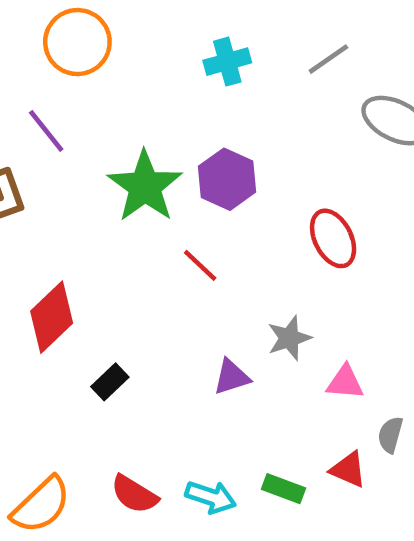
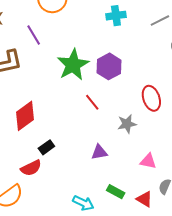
gray star: (289, 338) -> (127, 124), moved
green rectangle: (284, 489) -> (116, 192), moved
red semicircle: (134, 494) -> (31, 168), moved, turned -65

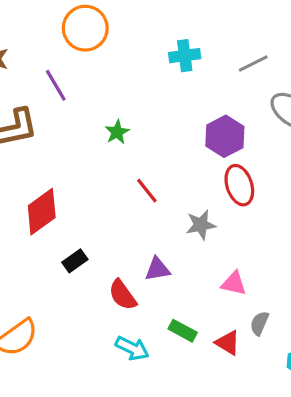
green star: (73, 65) -> (117, 132), size x0.5
purple hexagon: (109, 66) -> (225, 136), moved
red semicircle: (31, 168) -> (123, 295), moved, turned 80

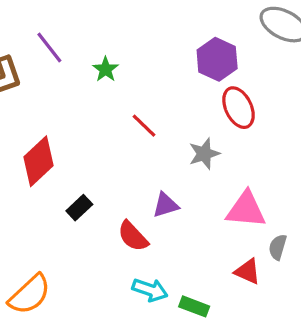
purple line: (56, 85) -> (49, 48), moved
pink triangle: (234, 284) -> (246, 210), size x1.5
green rectangle: (183, 331) -> (194, 306), moved

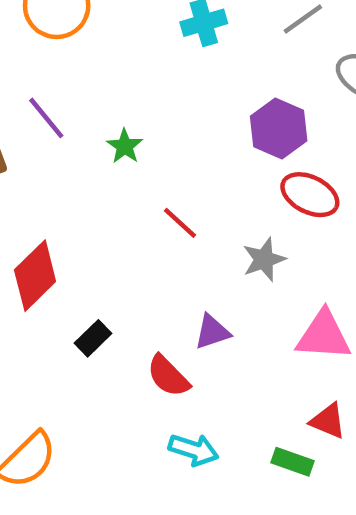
red ellipse: (239, 108) -> (310, 195), turned -36
green rectangle: (194, 306) -> (292, 462), moved

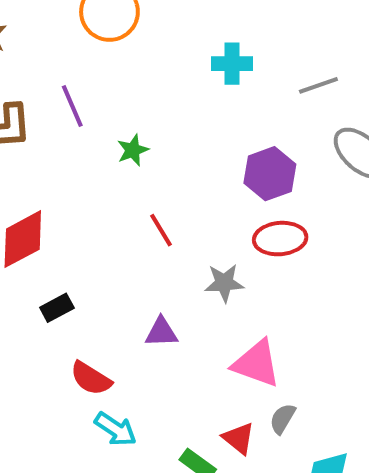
red ellipse: (310, 195) -> (280, 239), turned -48
red semicircle: (168, 376) -> (91, 378), moved, turned -30

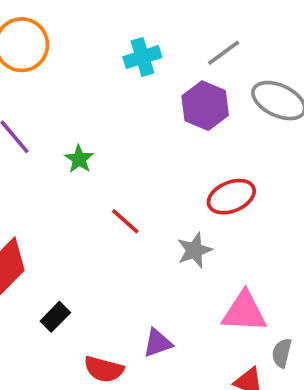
purple hexagon: (270, 174) -> (205, 106), moved
purple triangle: (161, 332) -> (158, 343), moved

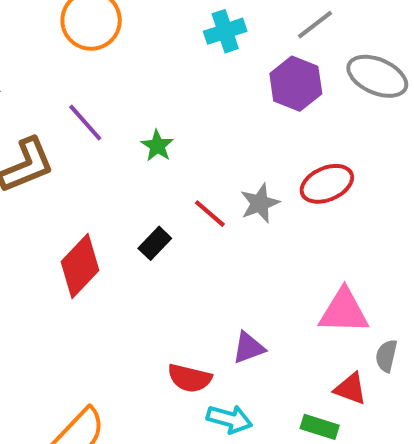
gray star: (194, 250) -> (260, 203), moved
black rectangle: (55, 317) -> (155, 243), moved

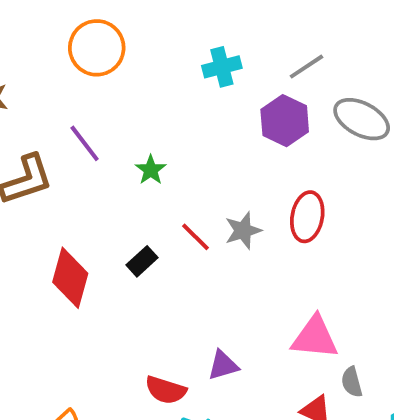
red ellipse: (327, 184) -> (307, 217), turned -60
red diamond: (80, 266) -> (70, 278), turned -32
gray semicircle: (386, 356) -> (352, 382), turned -32

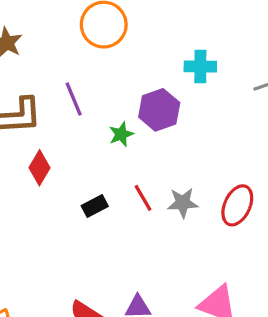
purple hexagon: (285, 121) -> (159, 110), moved
red diamond: (70, 278) -> (40, 168), moved, size x0.7

